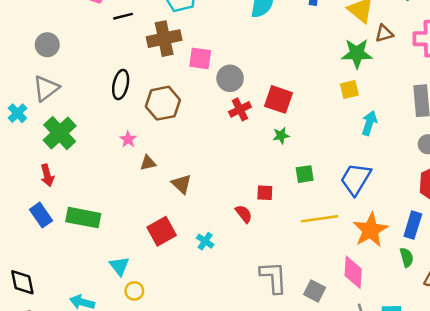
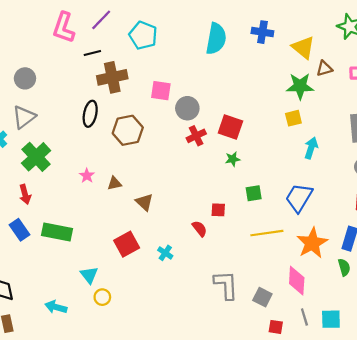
brown cross: (164, 39) -> (112, 77), moved
pink star: (128, 139) -> (87, 176), moved

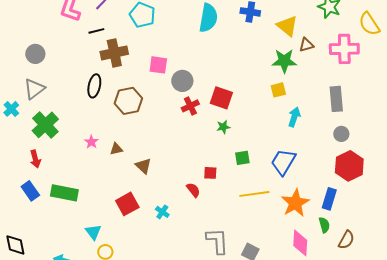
pink diamond: (297, 281) -> (300, 243), moved

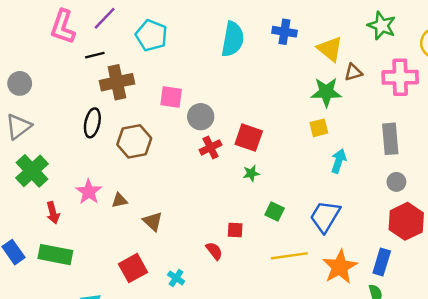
pink star: (91, 142) -> (89, 192), size x1.5
green square: (242, 158) -> (275, 211), turned 35
red arrow: (35, 159) -> (53, 213), moved

